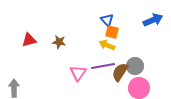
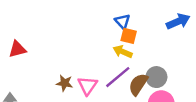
red triangle: (29, 40) -> (17, 49), moved
brown star: (59, 42) -> (64, 83), moved
purple line: (103, 66) -> (118, 77), turned -30

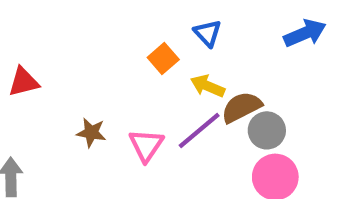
orange square: (129, 36) -> (163, 59), moved, turned 35
brown star: (64, 83) -> (91, 133), moved
brown semicircle: (138, 84) -> (241, 107), moved, turned 30

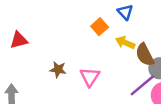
brown semicircle: (241, 107) -> (145, 55), turned -90
purple line: (199, 130) -> (142, 85), moved

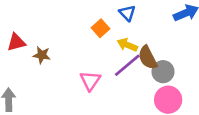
brown star: (58, 69) -> (42, 55), moved
purple line: (142, 85) -> (127, 65), moved

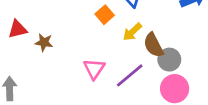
yellow arrow: (127, 45) -> (132, 32), turned -66
purple line: (127, 65) -> (130, 75), moved

